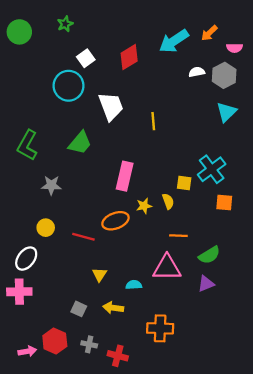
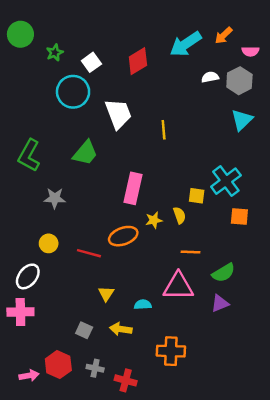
green star: (65, 24) -> (55, 53), moved

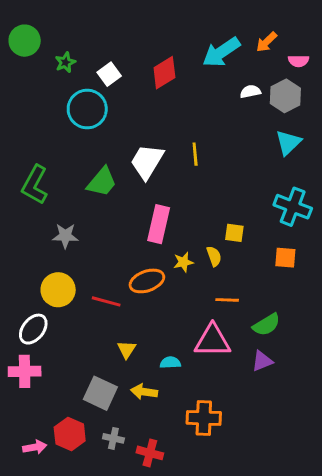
white trapezoid: (118, 114) -> (147, 161), moved, turned -128
cyan cross: (226, 181) -> (293, 207), moved, turned -32
yellow circle: (49, 243) -> (58, 290), size x1.5
gray square: (84, 330) -> (100, 393), size x1.6

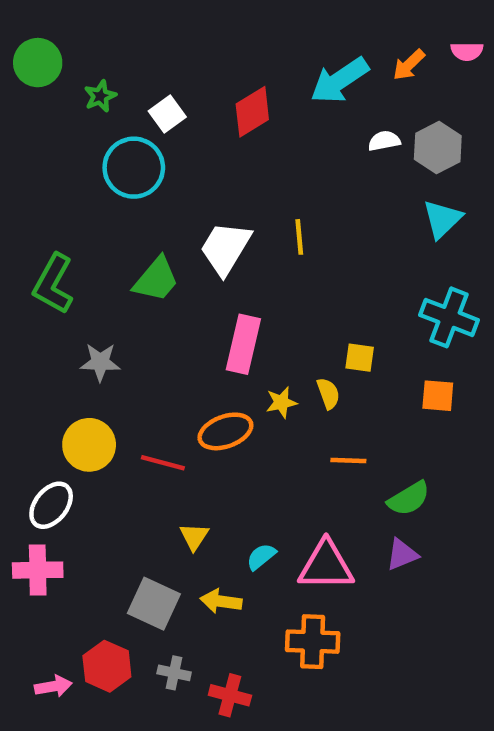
pink semicircle: (299, 61) -> (467, 51), moved
pink triangle: (213, 341) -> (326, 566), moved
cyan semicircle: (170, 363) -> (261, 557), turned -36

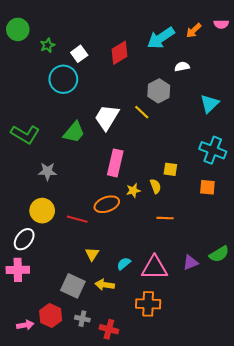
gray hexagon: (438, 148) -> (159, 91), moved
yellow line: (299, 237) -> (142, 112), turned -42
green L-shape: (53, 284) -> (25, 134), turned -88
green semicircle: (409, 499) -> (219, 254), moved

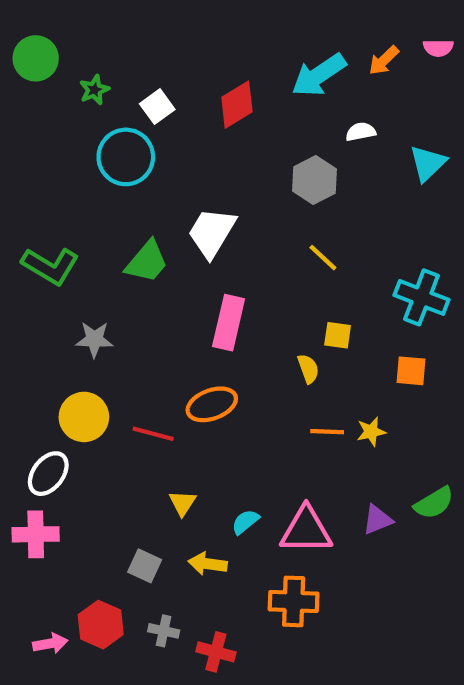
cyan triangle: (210, 104) -> (428, 163), moved
yellow line: (142, 112) -> (323, 258), moved
yellow star: (133, 190) -> (371, 432), moved
gray square: (73, 286) -> (145, 566), size x0.7

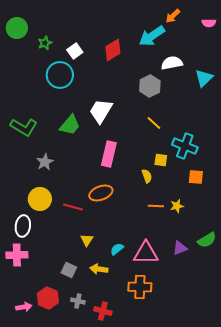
orange arrow: (384, 60) -> (173, 16), moved
white semicircle: (361, 132) -> (172, 63), size x1.5
cyan cross: (421, 297) -> (185, 146), moved
gray star: (94, 339) -> (45, 162), turned -30
white ellipse: (48, 474) -> (23, 226), turned -30

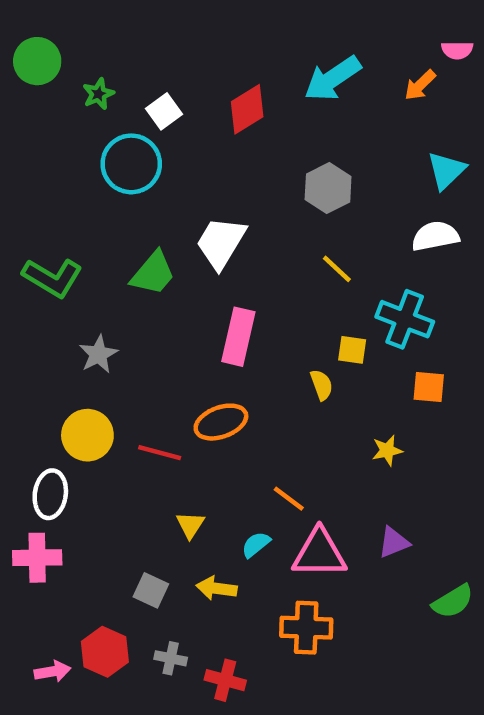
orange arrow: (173, 16) -> (420, 85), moved
white semicircle: (172, 63) -> (435, 236), moved
orange line: (156, 206) -> (289, 499), moved, turned 35
green semicircle: (207, 240) -> (453, 601), moved

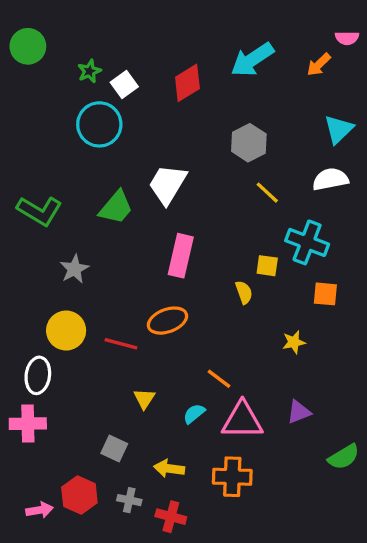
green star: (98, 94) -> (89, 71), moved
yellow line: (337, 269) -> (267, 193), moved
yellow arrow: (217, 588) -> (169, 468), moved

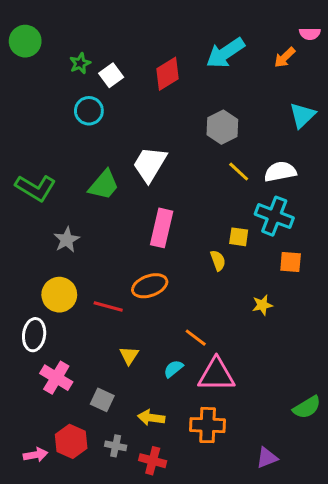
cyan circle: (99, 124) -> (89, 111), size x0.7
white semicircle: (330, 179) -> (280, 172), moved
purple triangle: (299, 412) -> (267, 458), moved
pink cross: (28, 424) -> (56, 378), moved, turned 32

